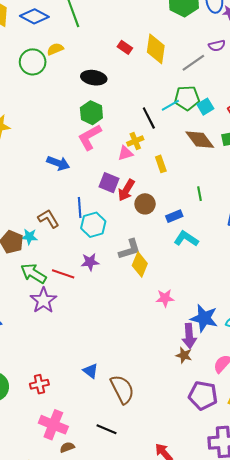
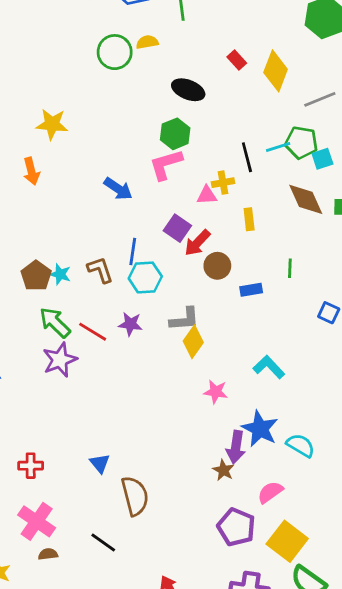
brown L-shape: (48, 219) -> (100, 270), moved
cyan L-shape: (186, 239) -> (269, 367), moved

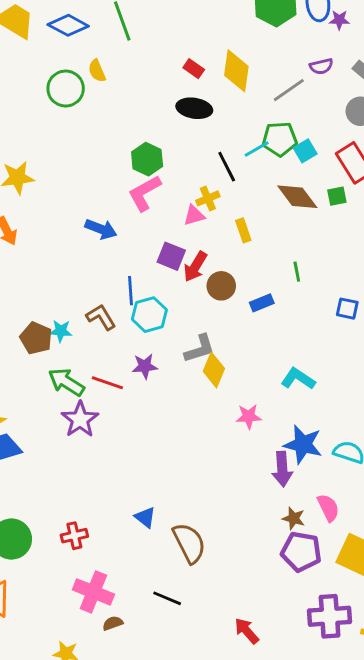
yellow semicircle: (147, 42) -> (97, 71), turned -90
black ellipse: (188, 90) -> (194, 108), moved
brown star: (223, 470) -> (294, 518), moved
pink semicircle: (270, 492) -> (328, 508), turned 112

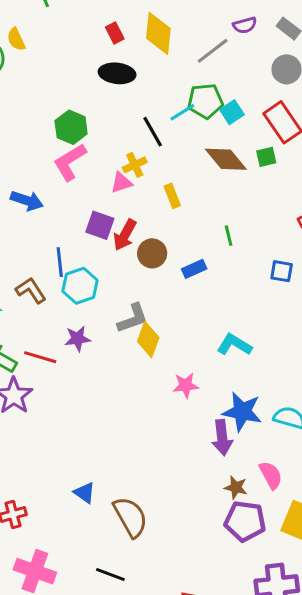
red rectangle: (194, 69) -> (115, 33), turned 30

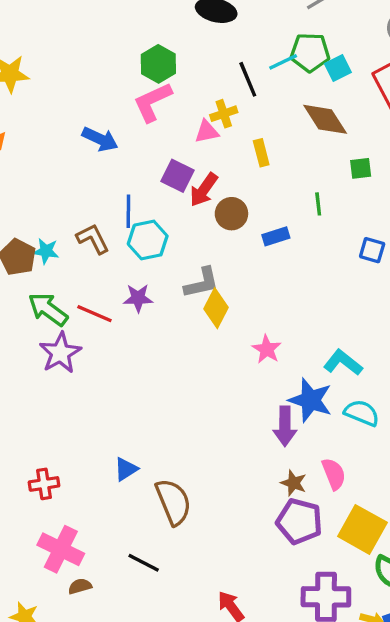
green square: (266, 157) -> (361, 168), moved
cyan L-shape: (234, 345) -> (343, 363), moved
pink star: (186, 385) -> (267, 349), moved, turned 30
blue triangle: (85, 493) -> (126, 469), turned 45

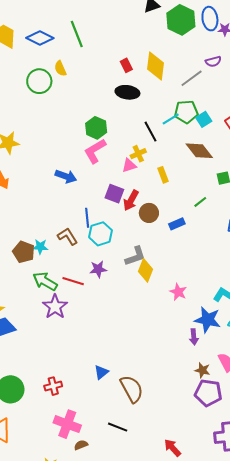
green line: (318, 204) -> (200, 202), turned 64
purple arrow: (285, 426) -> (194, 337), size x0.7

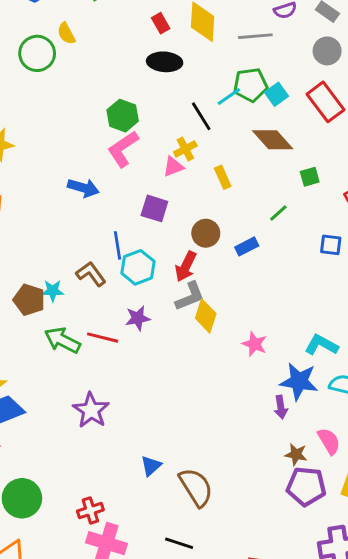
gray line: (192, 78) -> (255, 36), turned 35
red arrow: (131, 200) -> (186, 266), moved
purple star: (55, 307) -> (91, 410), moved
red cross: (53, 386) -> (90, 511), moved

